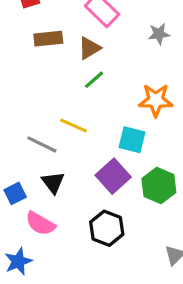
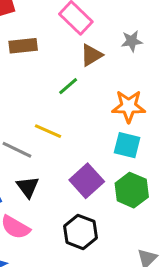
brown triangle: (89, 48) -> (91, 55), moved
cyan square: (132, 140) -> (127, 145), moved

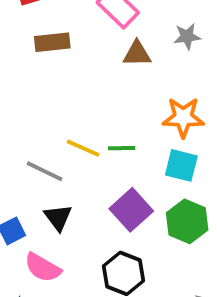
brown triangle: (91, 55) -> (137, 54), turned 30
green line: (68, 86) -> (122, 148), moved, turned 40

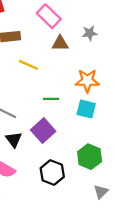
yellow line: (83, 148) -> (28, 65), moved
purple square: (131, 210) -> (43, 131), moved
green hexagon: (187, 221) -> (90, 157), moved

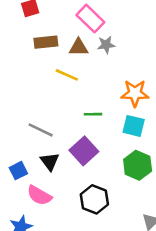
gray star: (90, 33) -> (106, 45), moved
brown triangle: (60, 43) -> (79, 47), moved
green hexagon: (90, 157) -> (138, 165), moved

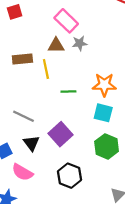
brown rectangle: (46, 42) -> (22, 59), moved
yellow line: (67, 75) -> (46, 69), turned 54
green line: (93, 114) -> (68, 92), moved

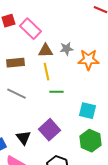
pink rectangle: (66, 21) -> (30, 29), moved
yellow line: (46, 69) -> (46, 72), moved
orange star: (104, 85) -> (88, 60), moved
gray line: (24, 116) -> (16, 94), moved

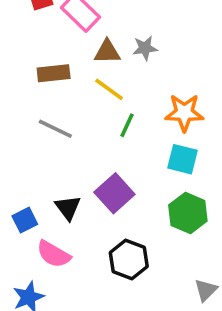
orange star: (88, 60) -> (184, 113), moved
yellow line: (46, 72) -> (109, 89), turned -42
green line: (56, 92) -> (127, 125), turned -64

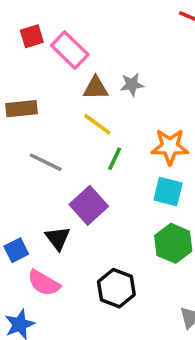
brown rectangle: (54, 73) -> (21, 109), moved
purple square: (114, 193) -> (89, 205), moved

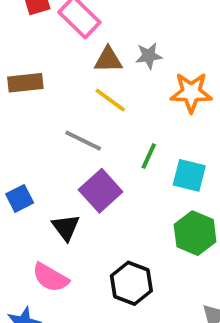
orange star: (170, 147) -> (191, 92), moved
green line: (115, 159) -> (149, 156), moved
gray line: (46, 162) -> (83, 141), moved
blue square: (16, 250) -> (20, 198), moved

